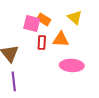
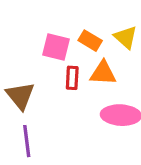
orange rectangle: (44, 19) -> (90, 41), moved

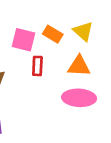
orange triangle: (103, 73) -> (79, 66), moved

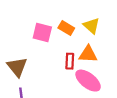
red rectangle: (37, 66) -> (70, 61), moved
pink ellipse: (79, 98) -> (88, 81), turned 35

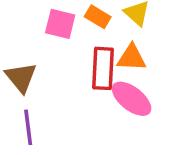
red rectangle: (70, 61) -> (103, 68), size x1.6

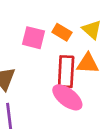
pink ellipse: (132, 99) -> (67, 97), moved

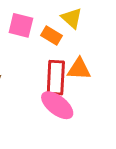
yellow triangle: (92, 30) -> (72, 18), moved
pink square: (33, 38) -> (21, 25), moved

